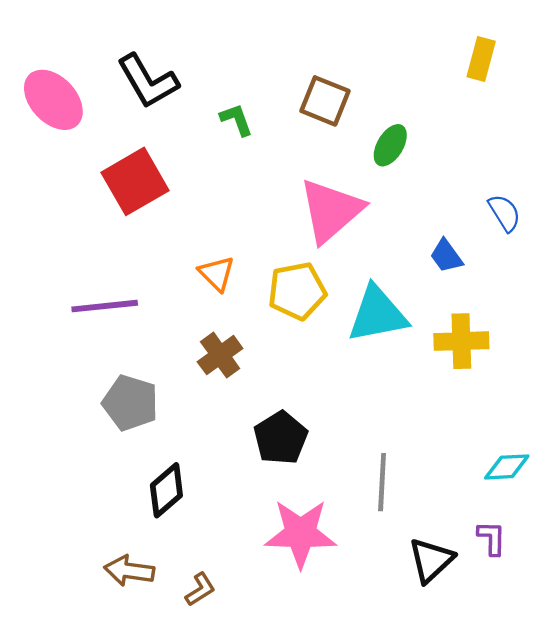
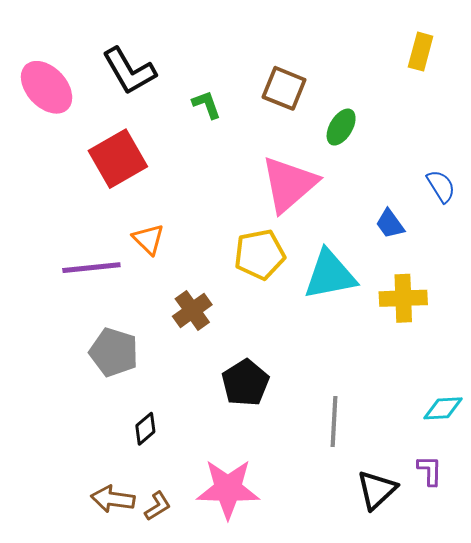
orange triangle: (217, 273) -> (148, 239), moved
black diamond: (166, 490) -> (145, 429), size x0.7
pink star: (301, 533) -> (228, 489), moved
brown L-shape: (200, 589) -> (158, 506), moved

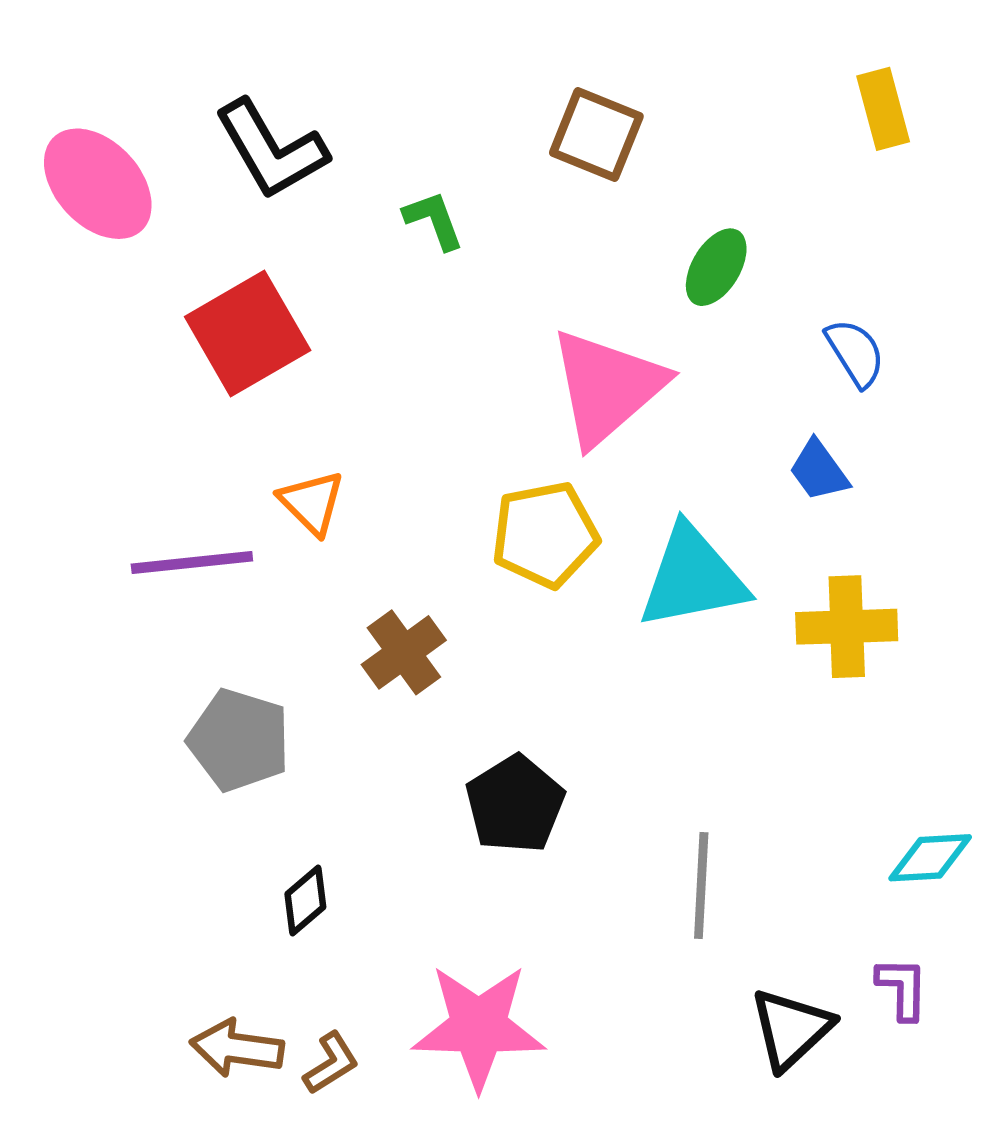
yellow rectangle: (421, 52) -> (883, 109), turned -30
brown square: (284, 88) -> (596, 135), moved
blue semicircle: (441, 186) -> (855, 353), moved

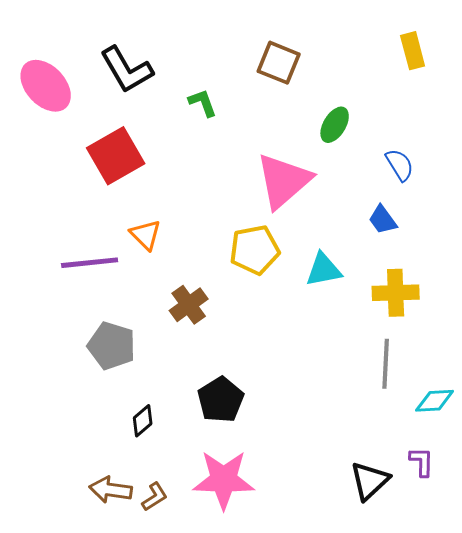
cyan triangle: (693, 577) -> (324, 270), size x0.7
black pentagon: (515, 804) -> (221, 400), moved
gray line: (701, 886) -> (386, 364), moved

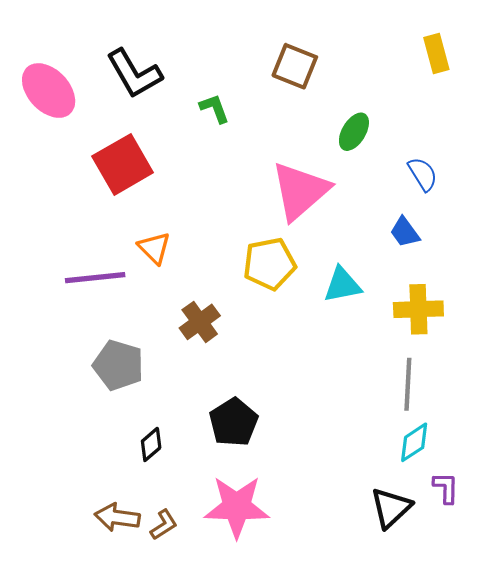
cyan diamond: (435, 401) -> (414, 442), moved, turned -30

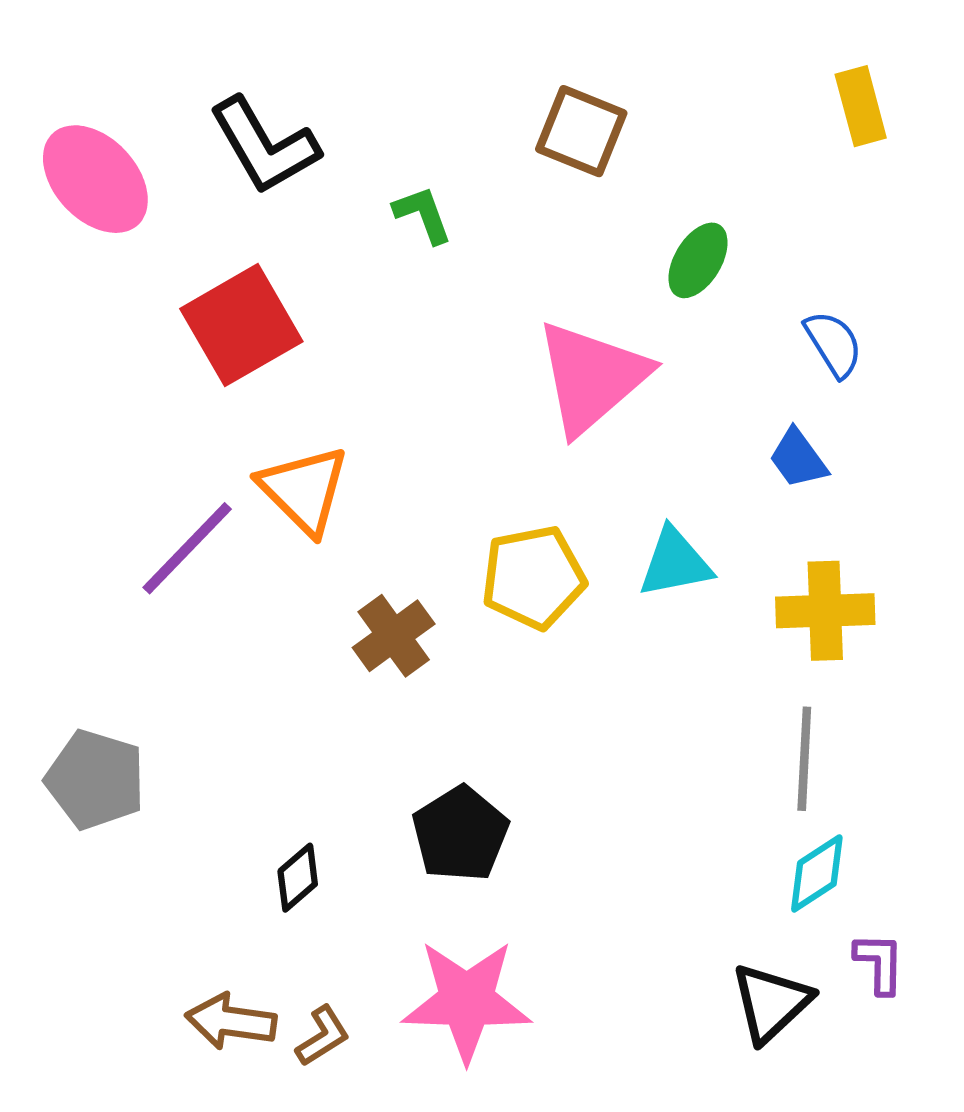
orange triangle: (154, 248) -> (304, 490), size x1.4
yellow pentagon: (269, 264) -> (533, 577), moved
purple line: (95, 278) -> (187, 548), turned -40
gray pentagon: (118, 365) -> (95, 780), moved

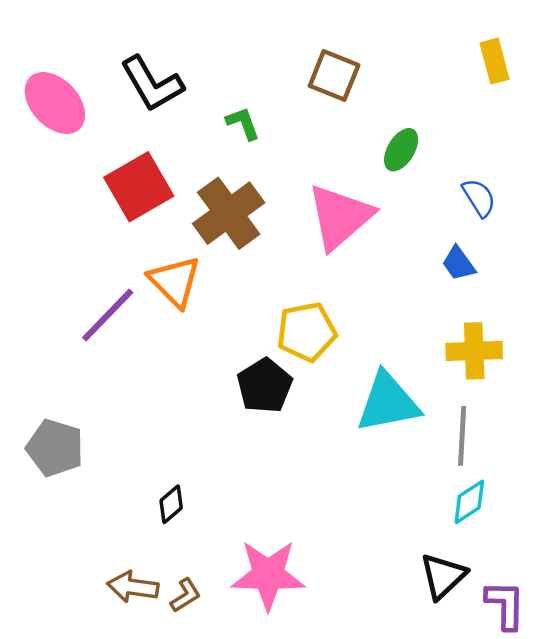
cyan triangle: (675, 563) -> (388, 402), moved, size x1.5
brown cross: (394, 636) -> (229, 213), moved, size x1.5
black pentagon: (460, 834) -> (265, 386), moved
purple L-shape: (879, 963) -> (505, 605), moved, size x1.4

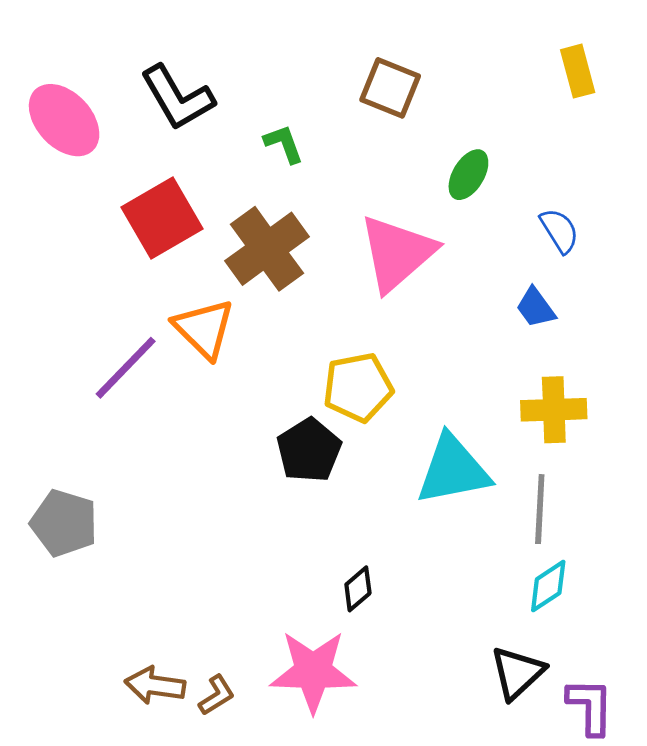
black diamond: (171, 504) -> (358, 589), moved

